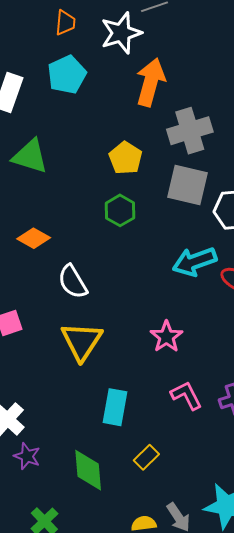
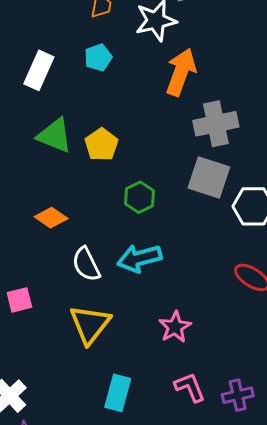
cyan pentagon: (67, 75) -> (98, 57), size x0.7
yellow pentagon: (126, 158) -> (101, 145), moved
cyan arrow: (195, 262) -> (139, 258), moved

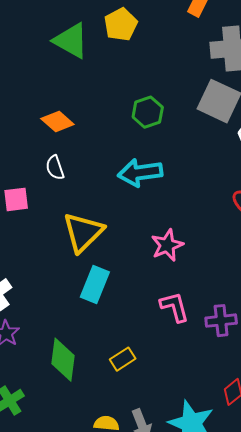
yellow pentagon: (101, 145) -> (121, 24), moved
white semicircle: (86, 264) -> (55, 168), moved, size x0.7
cyan rectangle: (118, 393) -> (95, 284), moved

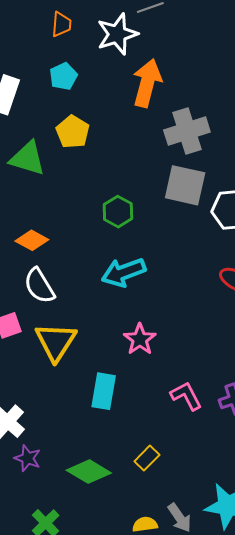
white semicircle: (55, 168) -> (39, 286), size x1.5
yellow triangle: (83, 232) -> (56, 342), moved
pink star: (167, 245) -> (140, 339), moved
green diamond: (63, 360) -> (89, 472), turned -54

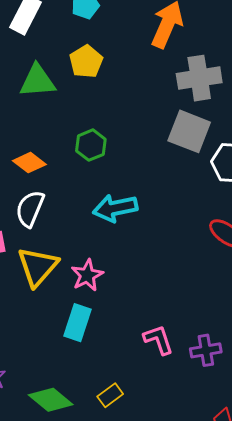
green triangle: (28, 158) -> (38, 81), turned -30
green hexagon: (118, 212) -> (91, 145), moved
white semicircle: (39, 286) -> (30, 209), turned 45
pink star: (140, 339) -> (87, 275), moved

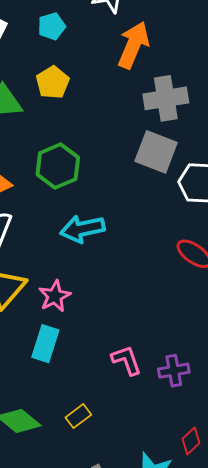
green hexagon: (91, 145) -> (58, 166), size x1.4

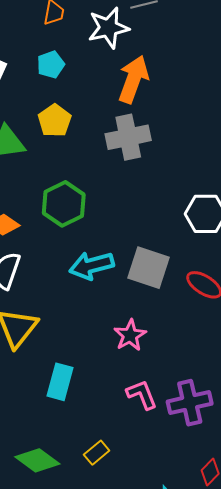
gray cross: (166, 98) -> (128, 137), moved
gray square: (156, 152) -> (148, 268), moved
pink star: (55, 296) -> (130, 335), moved
purple cross: (174, 371) -> (190, 403), size x1.4

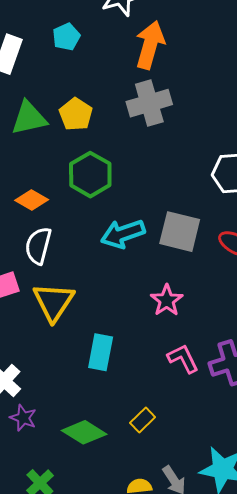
yellow pentagon: (55, 121) -> (76, 114), moved

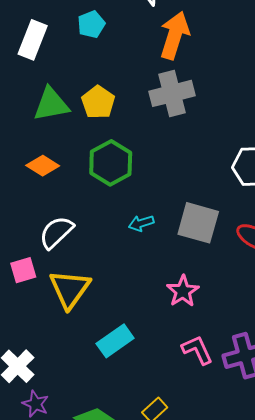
orange diamond: (32, 200) -> (43, 166), moved
cyan arrow: (123, 234) -> (141, 223), size x0.6
white semicircle: (38, 246) -> (56, 232), turned 30
cyan rectangle: (101, 352) -> (115, 341), turned 42

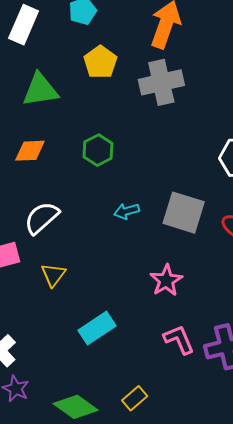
yellow pentagon: (98, 102) -> (100, 62), moved
green hexagon: (111, 163) -> (98, 150), size x0.7
orange diamond: (43, 166) -> (30, 151), turned -36
yellow triangle: (70, 289) -> (53, 275), size x0.6

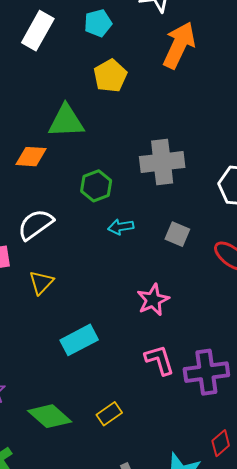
gray cross: (161, 82) -> (162, 162), moved
green triangle: (40, 90) -> (66, 121), moved
green hexagon: (98, 150) -> (96, 186), moved
gray square: (184, 213) -> (177, 234), size x0.6

